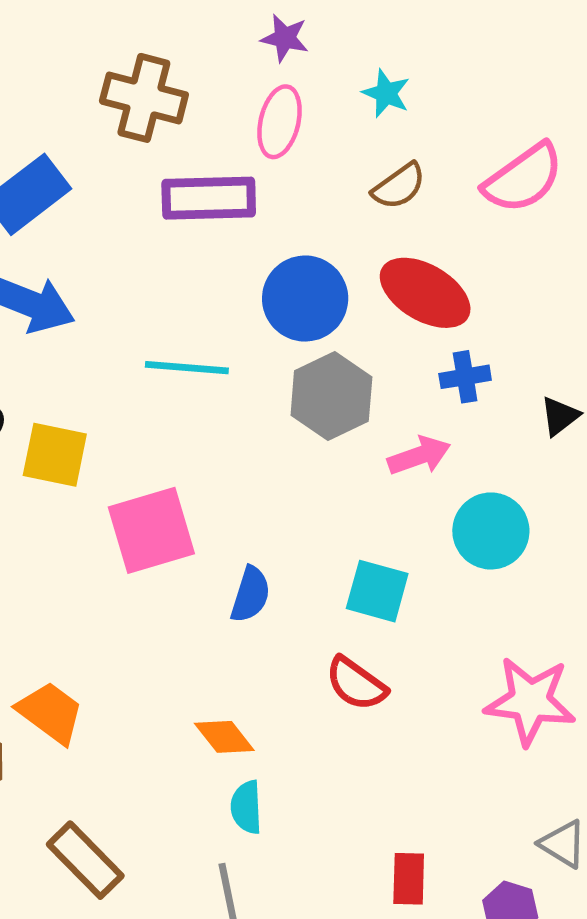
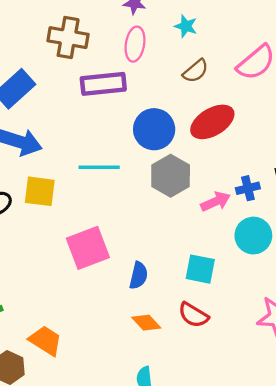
red ellipse: (425, 293) -> (212, 122), turned -57
blue cross: (465, 377) -> (248, 188), moved
yellow square: (55, 455) -> (40, 191), moved
orange diamond: (224, 737) -> (146, 323), moved

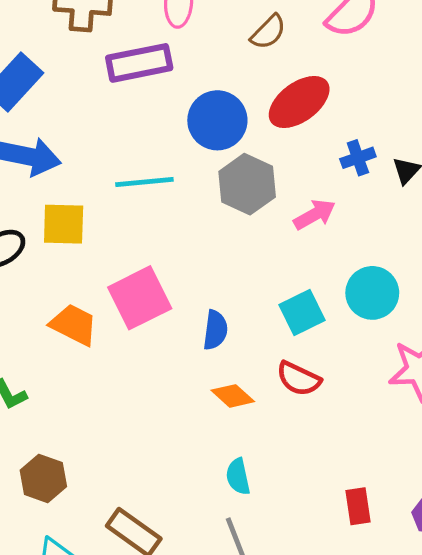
blue cross: (248, 188) -> (358, 158), moved
cyan circle: (253, 236) -> (372, 293), moved
cyan square: (200, 269) -> (302, 313), turned -32
orange trapezoid: (45, 341) -> (74, 325), moved

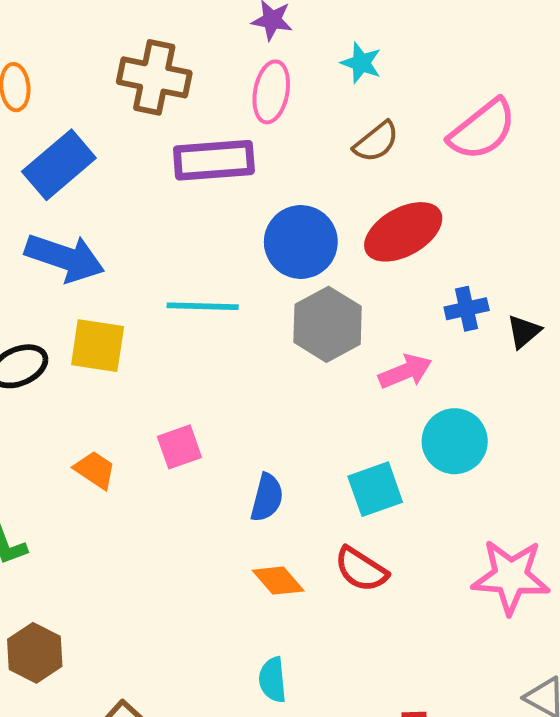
cyan circle: (372, 293) -> (455, 441), moved
pink square: (140, 298) -> (179, 447), size x0.6
orange trapezoid: (74, 325) -> (95, 470), size x0.7

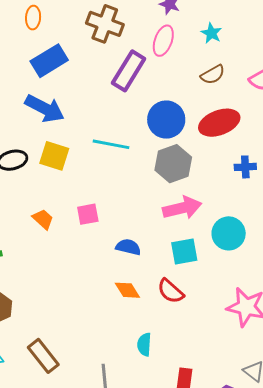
purple rectangle: (214, 160) -> (129, 71), turned -63
pink arrow: (405, 371) -> (182, 208), moved, size x1.4
blue semicircle: (267, 498) -> (128, 247), turned -100
cyan semicircle: (273, 680) -> (144, 344), moved

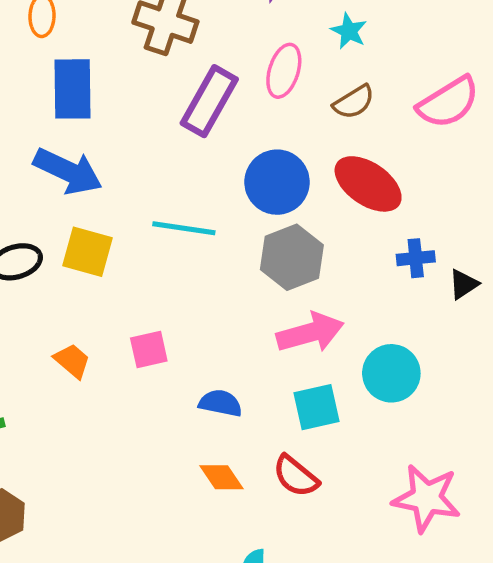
pink ellipse: (163, 41) -> (284, 71), moved
blue rectangle: (49, 61) -> (73, 89), turned -57
red ellipse: (219, 123) -> (368, 184), turned 57

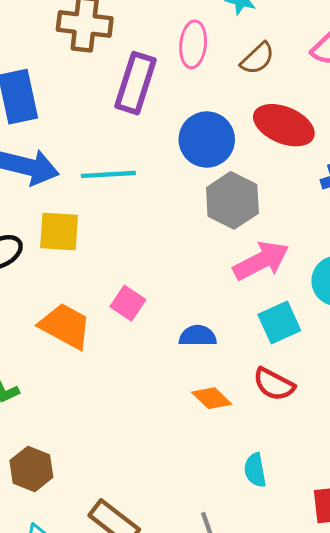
cyan line: (184, 228) -> (108, 174), moved
pink square: (149, 349) -> (128, 303), turned -32
orange trapezoid: (72, 361) -> (65, 326), size x1.6

